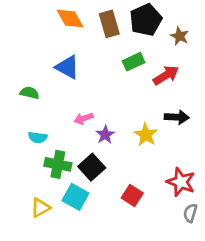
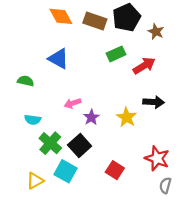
brown rectangle: (109, 24) -> (95, 21), turned -55
green cross: (58, 164) -> (50, 143), turned 30

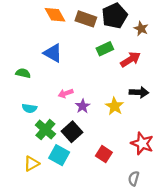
gray semicircle: (165, 185) -> (134, 178), moved

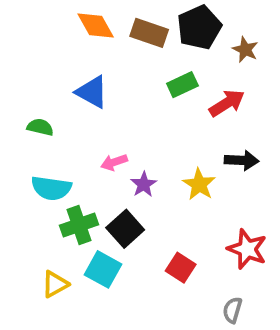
cyan semicircle: (29, 108) -> (51, 188), size x1.5
green cross: (45, 130) -> (79, 225), turned 30

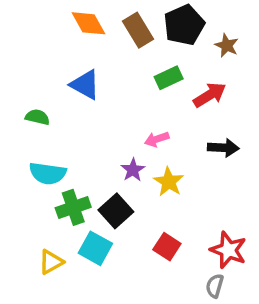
brown rectangle: (149, 33) -> (138, 30), turned 40
pink arrow: (114, 162) -> (157, 139), moved
yellow star: (199, 184) -> (169, 182), moved
red star: (247, 249) -> (228, 250), moved

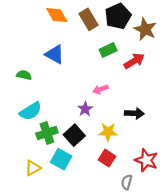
brown star: (227, 45) -> (145, 29), size x1.5
black arrow: (223, 148) -> (134, 113), moved
cyan semicircle: (48, 173) -> (31, 111), turned -40
yellow star: (169, 182) -> (108, 132), moved, turned -30
gray semicircle: (215, 286) -> (127, 182), moved

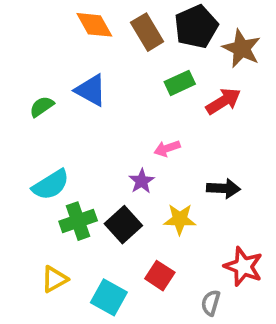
green semicircle: (24, 75) -> (42, 107), moved, turned -48
red square: (107, 158) -> (160, 276), moved
cyan square: (61, 159) -> (109, 297), moved

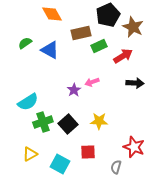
brown rectangle: (147, 32) -> (81, 33), moved, turned -72
green semicircle: (42, 107) -> (25, 43), moved
purple star: (142, 181) -> (74, 90), moved
black arrow: (223, 188) -> (135, 83), moved
red square: (160, 276) -> (88, 152), turned -35

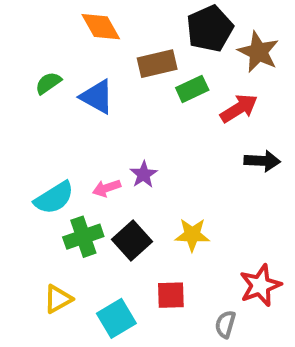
pink arrow: (92, 82) -> (107, 188), moved
red star: (134, 147) -> (260, 285), turned 30
cyan square: (60, 164) -> (116, 318), turned 30

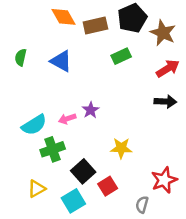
brown rectangle: (157, 64) -> (95, 25), moved
green semicircle: (48, 83) -> (21, 57), moved, turned -42
red arrow: (239, 108) -> (168, 68), moved
black square: (132, 241) -> (83, 171), moved
red square: (171, 295) -> (108, 186), turned -30

